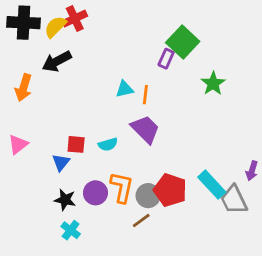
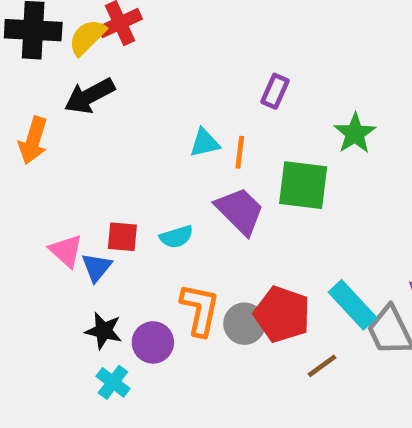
green square: (183, 42) -> (303, 185), moved, turned -36
pink triangle: (18, 144) -> (66, 251), moved, turned -40
purple circle: (95, 193) -> (153, 342), moved
brown line: (141, 221) -> (322, 366), moved

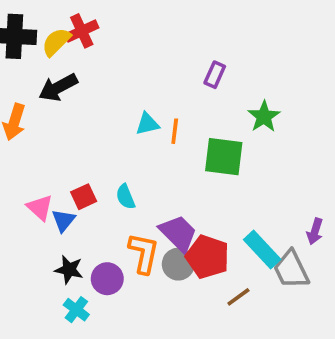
purple rectangle: (275, 91) -> (215, 75), moved
purple trapezoid: (240, 211) -> (178, 233), moved
red square: (122, 237) -> (84, 197), turned -30
cyan semicircle: (176, 237) -> (125, 197), turned 85

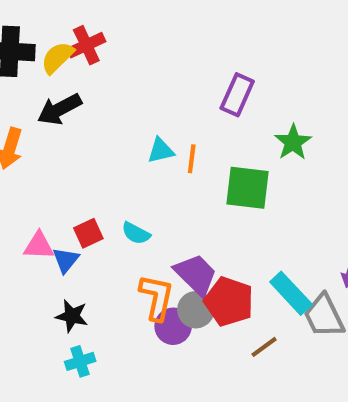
purple rectangle: (215, 75) -> (237, 95), size x1.4
cyan semicircle: (125, 197) -> (136, 233), turned -40
pink triangle: (40, 208) -> (39, 246), turned -40
purple circle: (107, 279) -> (173, 326), moved
cyan cross: (76, 310) -> (80, 361), turned 35

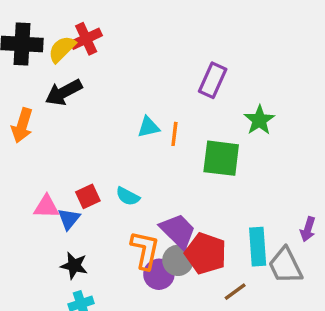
cyan rectangle: (291, 293) -> (258, 247), turned 39

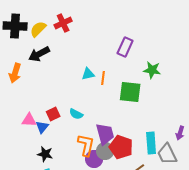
red cross: (86, 39) -> (63, 23), moved
green star: (259, 120) -> (152, 70), turned -30
purple trapezoid: (178, 231) -> (105, 134), turned 30

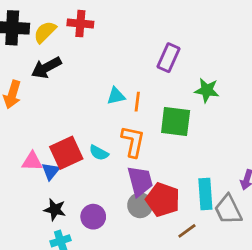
red cross: (63, 23) -> (80, 24), turned 30
red square: (53, 114) -> (66, 153), size x1.6
orange L-shape: (86, 145) -> (133, 141), moved
purple circle: (94, 159) -> (93, 217), moved

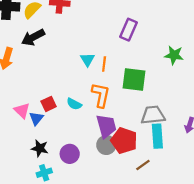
green star: (207, 90) -> (174, 55), moved
cyan triangle: (116, 96) -> (87, 60), turned -48
red square: (66, 153) -> (49, 104), size x0.6
pink triangle: (32, 161) -> (22, 111), turned 42
gray trapezoid: (228, 210) -> (153, 115), moved, turned 110

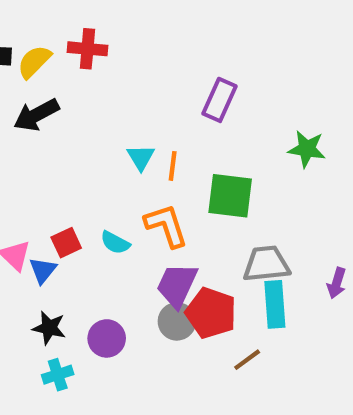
orange L-shape: (101, 95) -> (166, 226), turned -30
purple trapezoid: (106, 126) -> (177, 285), turned -140

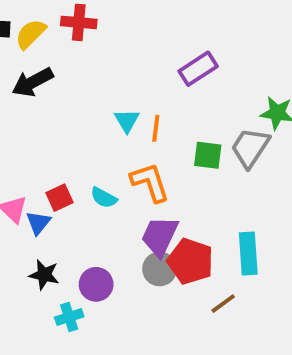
purple rectangle: (219, 100) -> (198, 69), turned 33
green square: (230, 196) -> (208, 155), size x0.7
gray trapezoid: (266, 264) -> (250, 148), moved, turned -51
cyan cross: (58, 375) -> (69, 317), moved

